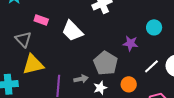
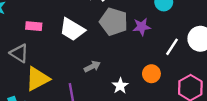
gray pentagon: (106, 63) -> (114, 22), moved
gray arrow: (81, 79) -> (92, 67), moved

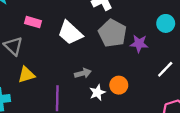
orange circle: (151, 74) -> (119, 85), moved
yellow triangle: (37, 79) -> (26, 75), size x0.7
white star: (120, 86) -> (97, 93), moved

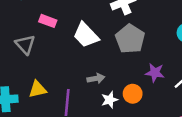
purple star: (139, 44) -> (155, 73), moved
yellow triangle: (26, 75) -> (38, 89), moved

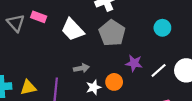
gray triangle: (25, 44) -> (16, 23), moved
yellow triangle: (38, 89) -> (28, 88), moved

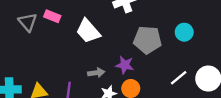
gray pentagon: (112, 33) -> (147, 40), moved, turned -30
purple star: (134, 63) -> (125, 65), moved

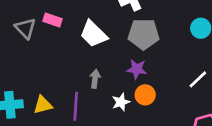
gray pentagon: (147, 40) -> (144, 34), moved
gray arrow: (96, 73) -> (95, 79), moved, turned -70

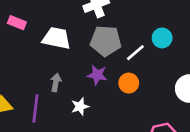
white trapezoid: (93, 34) -> (56, 38), turned 144
white line: (198, 79) -> (135, 53), moved
orange circle: (145, 95) -> (129, 83), moved

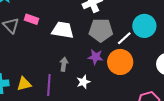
cyan circle: (162, 38) -> (144, 26), size x1.5
orange circle: (129, 83) -> (120, 62), size x1.6

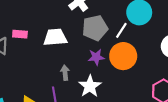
white star: (83, 82) -> (90, 86), size x1.5

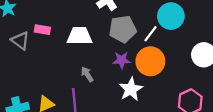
gray arrow: (65, 73) -> (87, 74), turned -32
white star: (90, 86) -> (131, 89), moved

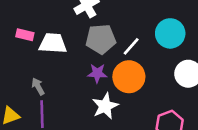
cyan circle: (171, 16) -> (170, 33), moved
pink rectangle: (42, 30) -> (25, 35), moved
gray arrow: (87, 74) -> (38, 86), moved

